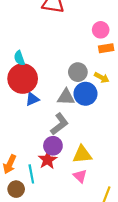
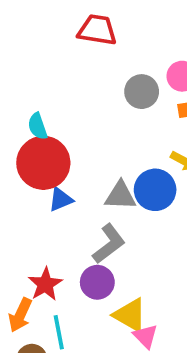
gray circle: (78, 72) -> (142, 92), moved
yellow triangle: (82, 154) -> (130, 315), moved, turned 36
red star: (48, 160) -> (45, 284), moved

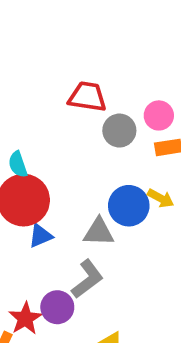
red trapezoid: (97, 30) -> (87, 97), moved
blue circle: (155, 190) -> (129, 206), moved
purple circle: (97, 282) -> (57, 307), moved

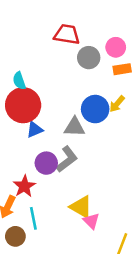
yellow arrow: (161, 198) -> (117, 104), turned 102
purple circle: (57, 307) -> (46, 163), moved

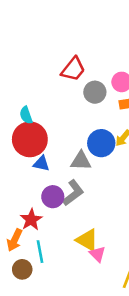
red trapezoid: (67, 34) -> (73, 69), turned 120
blue triangle: (35, 130) -> (41, 164), turned 36

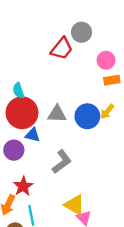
gray circle: (95, 92) -> (82, 32), moved
gray triangle: (81, 161) -> (57, 114), moved
purple circle: (53, 197) -> (14, 150), moved

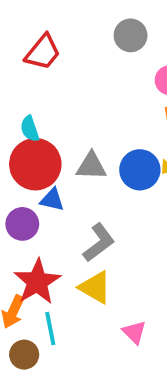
red trapezoid: (62, 49) -> (43, 52), moved
red star: (23, 186) -> (37, 282), size x1.4
yellow triangle: (75, 205) -> (95, 287), moved

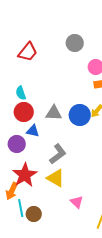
red circle: (35, 164) -> (24, 112), size x0.7
cyan line: (50, 328) -> (21, 208), moved
brown circle: (24, 355) -> (34, 214), moved

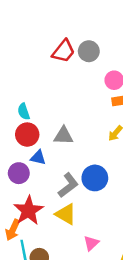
red trapezoid: (28, 52) -> (63, 51), moved
blue circle: (80, 115) -> (95, 178), moved
pink triangle: (77, 202) -> (91, 243), turned 32

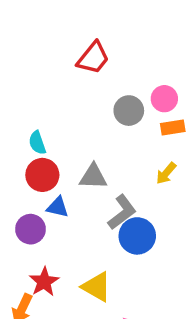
gray circle: (89, 51) -> (129, 111), moved
gray L-shape: (68, 185) -> (122, 212), moved
red star: (28, 211) -> (44, 282), size x0.7

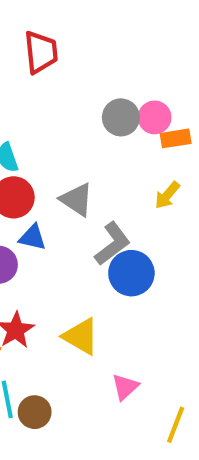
red trapezoid: (93, 58) -> (41, 52), moved, turned -45
pink circle: (164, 99) -> (155, 117), moved
gray triangle: (93, 177) -> (77, 199), turned 32

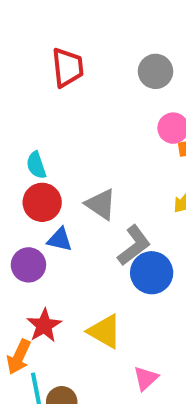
gray circle: (121, 117) -> (156, 71), moved

